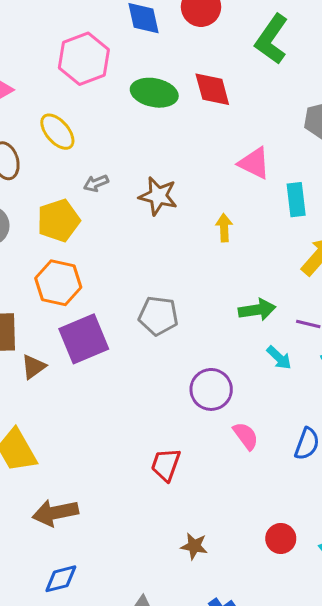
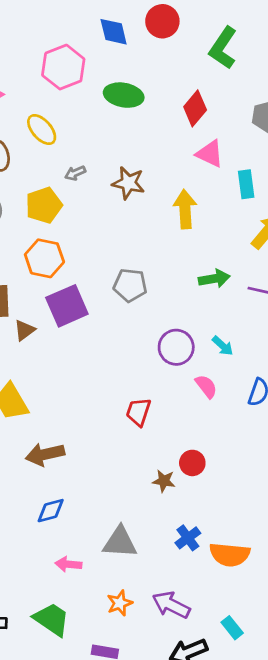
red diamond: (212, 89) -> (195, 108), moved, turned 56
yellow arrow: (224, 228) -> (185, 209), size x1.6
cyan arrow: (279, 358) -> (223, 346), moved
red circle: (281, 538) -> (192, 463), moved

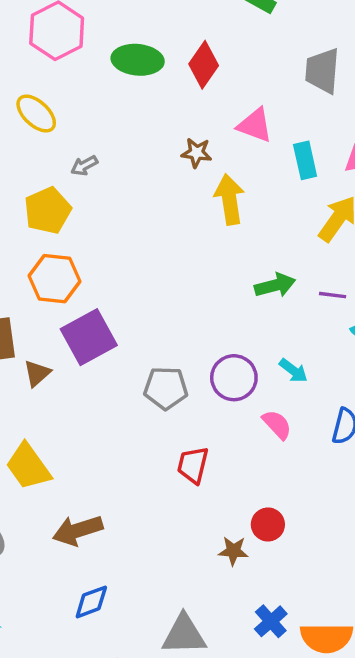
red diamond: (195, 108) -> (204, 65), moved
brown star: (128, 183) -> (197, 153), moved, size x0.7
gray pentagon: (130, 285) -> (166, 388), moved

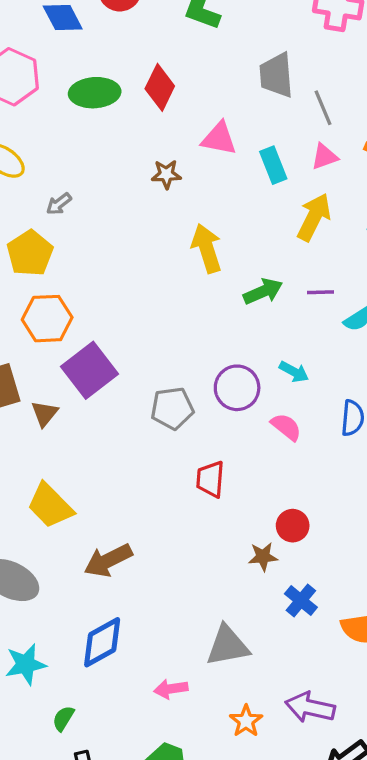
yellow arrow: (229, 199) -> (207, 248), moved
blue diamond: (91, 602) -> (102, 642), moved, size x1.4
blue cross: (271, 621) -> (301, 601), moved

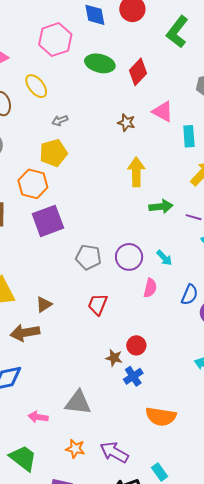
yellow pentagon: (30, 253) -> (53, 153), moved
brown triangle: (45, 413) -> (44, 304), moved
pink semicircle: (286, 427) -> (150, 288), turned 48
blue cross: (301, 601) -> (133, 376), moved
orange star: (246, 721) -> (75, 449), turned 30

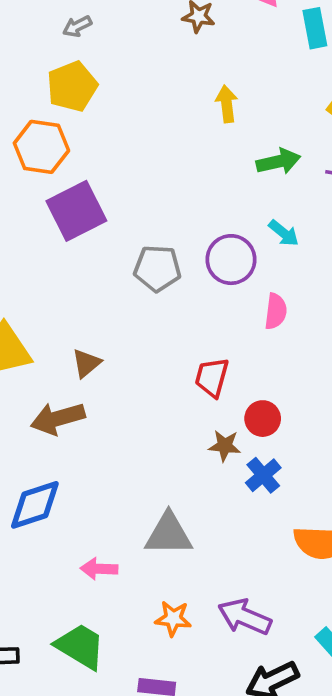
yellow arrow: (136, 172) -> (227, 104), size x0.7
cyan arrow: (164, 258) -> (284, 233), moved
red trapezoid: (98, 304) -> (212, 377), moved

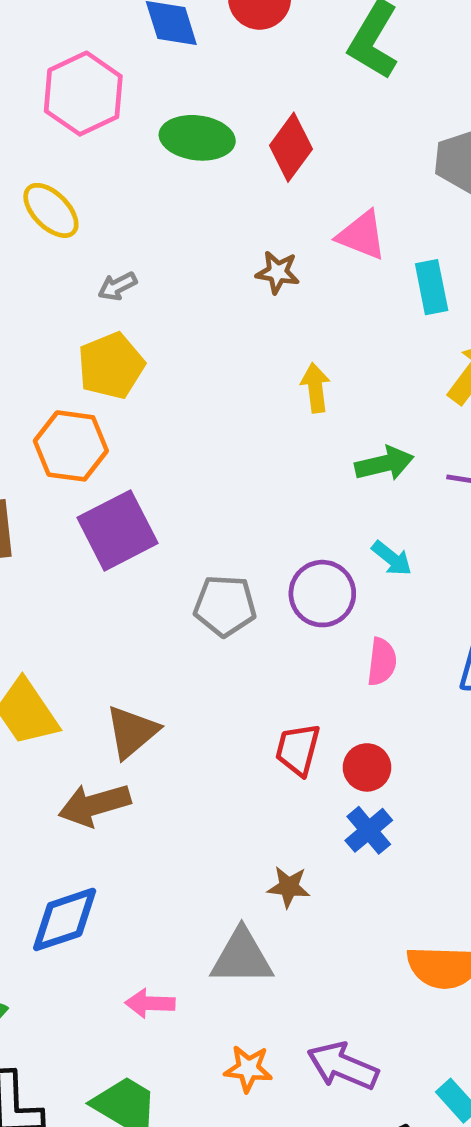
brown triangle: (86, 363) -> (132, 732), size x1.4
red circle: (263, 419) -> (367, 767), moved
brown star: (225, 446) -> (289, 887), moved
blue cross: (263, 475) -> (369, 830), moved

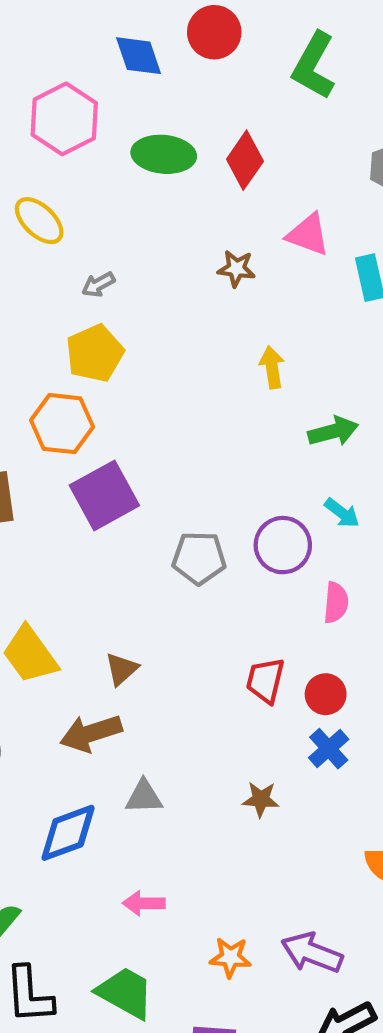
brown triangle: (132, 732) -> (122, 669), size x0.7
gray triangle: (242, 957) -> (144, 797), moved, size x0.7

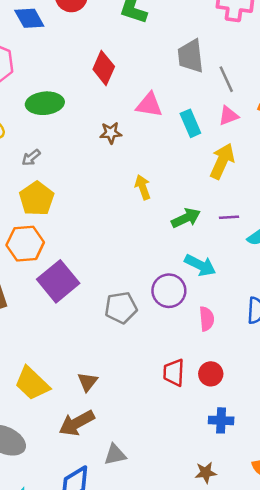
green ellipse: (164, 154) -> (45, 103), moved
cyan arrow: (342, 513) -> (200, 265), size x1.4
blue cross: (329, 749) -> (221, 420), moved, turned -35
brown star: (261, 799) -> (206, 473), moved

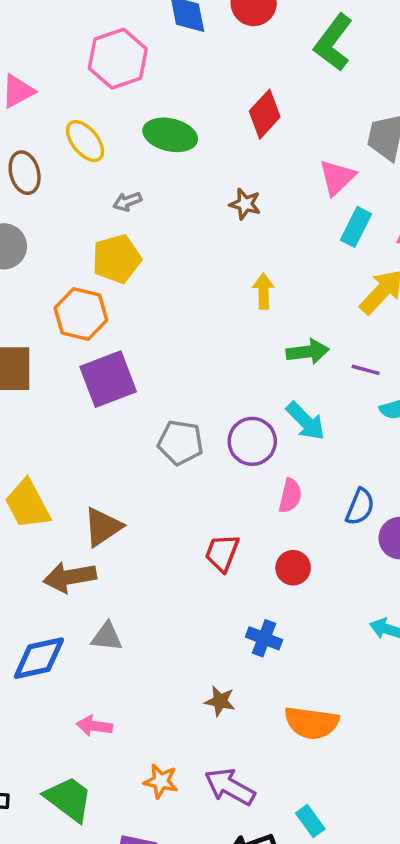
pink triangle: (149, 105) -> (337, 177), moved, turned 48
cyan rectangle: (190, 123) -> (356, 227), turned 32
red circle: (211, 374) -> (293, 568), moved
brown triangle: (88, 382) -> (103, 527), size x1.4

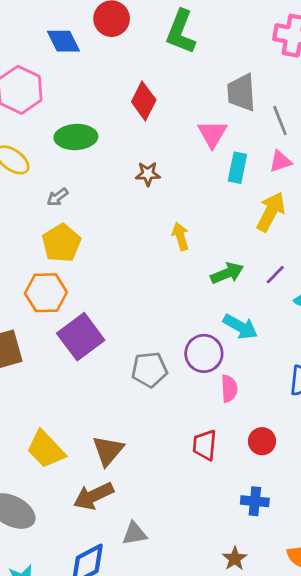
purple line: (366, 370) -> (275, 275), turned -45
pink semicircle: (290, 496) -> (229, 389), moved
brown star: (220, 701) -> (235, 559), turned -30

